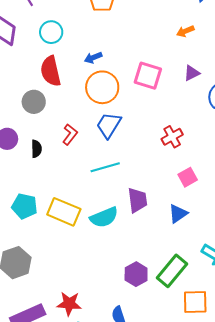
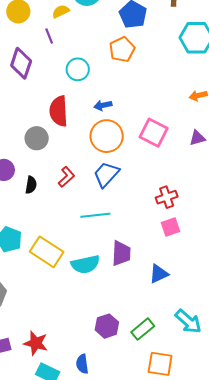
cyan circle: (51, 32) -> (78, 69), moved
pink square: (188, 177) -> (170, 227), moved
green rectangle: (172, 271) -> (143, 329), size x0.7

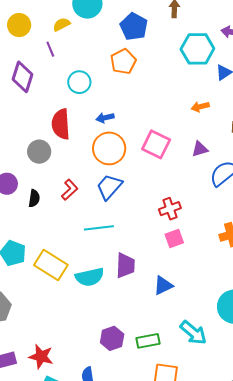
green rectangle: (143, 329) -> (148, 341), turned 30

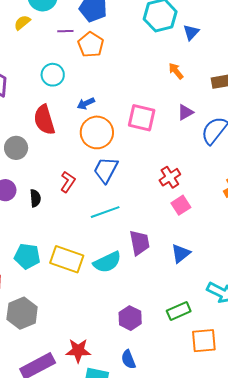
purple line: (50, 49) -> (65, 31), moved, turned -56
orange arrow: (200, 107) -> (176, 71), turned 78
gray circle: (39, 152) -> (16, 148), moved
purple hexagon: (112, 338) -> (130, 318), moved

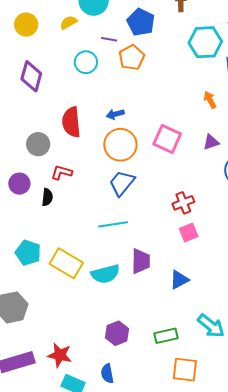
cyan circle: (53, 75) -> (86, 62), moved
red L-shape: (68, 182) -> (62, 172), moved, turned -120

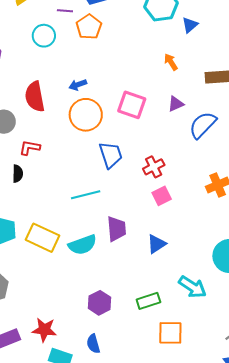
blue trapezoid: (122, 183) -> (111, 155), moved, turned 128

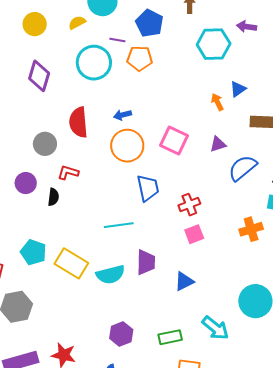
blue triangle: (190, 25) -> (238, 89), moved
orange pentagon: (89, 27) -> (140, 58), turned 30
cyan circle: (44, 36) -> (94, 63), size x1.5

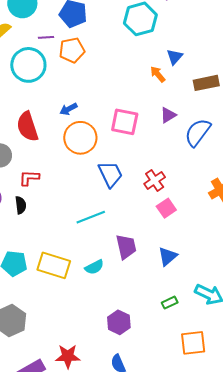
cyan semicircle: (110, 275) -> (94, 267), size x0.7
green rectangle: (170, 337) -> (170, 303), moved, size x0.7

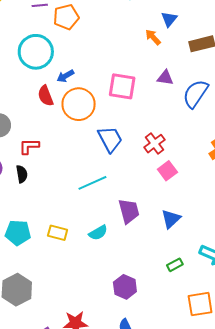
cyan circle: (28, 65) -> (36, 52), moved
purple triangle: (168, 115) -> (165, 78), turned 42
red semicircle: (27, 127) -> (46, 96), moved, size x0.7
yellow rectangle: (54, 265) -> (58, 233), size x0.6

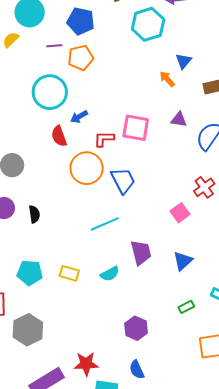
orange circle: (79, 104) -> (87, 168), moved
red cross: (155, 144) -> (204, 187), moved
red L-shape: (29, 146) -> (104, 139), moved

